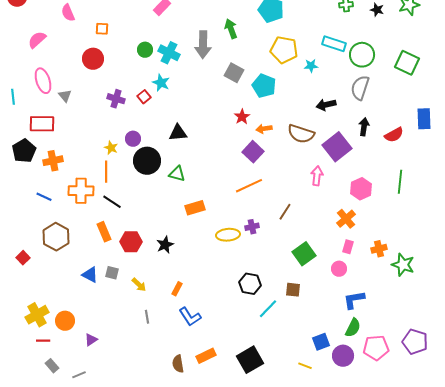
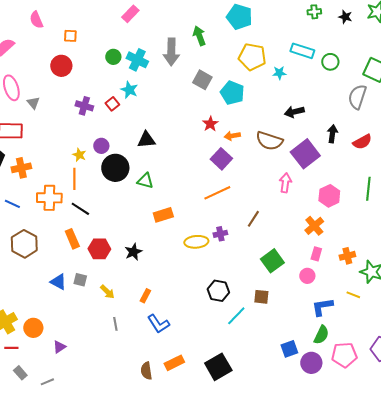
green circle: (362, 55) -> (330, 62), size x0.7
gray semicircle: (360, 88) -> (357, 97), moved
yellow line: (305, 366) -> (353, 295), moved

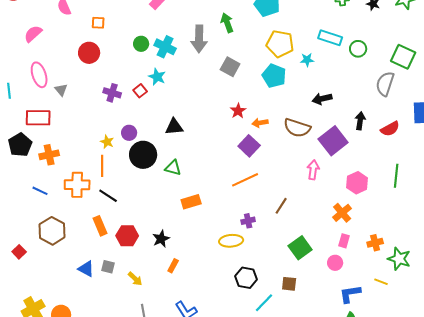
cyan pentagon: (232, 93) -> (274, 76), moved
yellow ellipse: (196, 242) -> (231, 241), moved
orange rectangle: (145, 296) -> (173, 266), moved

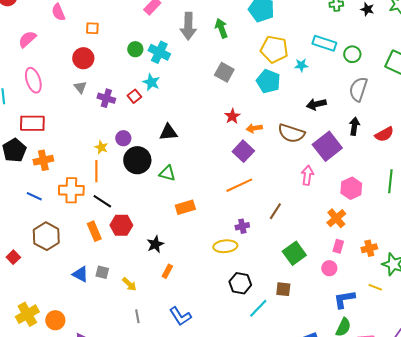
gray arrow: (199, 39) -> (188, 26), moved
gray semicircle: (385, 84) -> (358, 89), moved
gray triangle: (61, 90) -> (80, 87), moved
red hexagon: (127, 236) -> (121, 225), moved

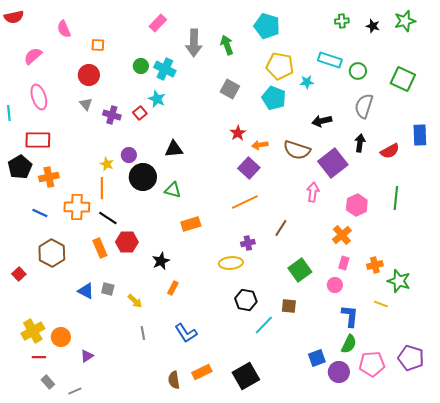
blue L-shape: (344, 299) -> (350, 316), turned 105

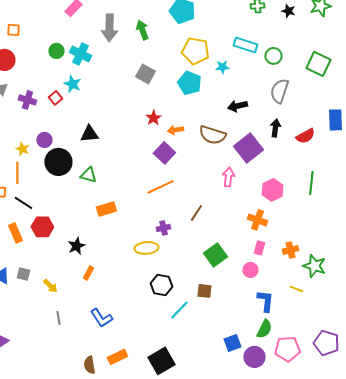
orange cross: (342, 235) -> (257, 220), turned -30

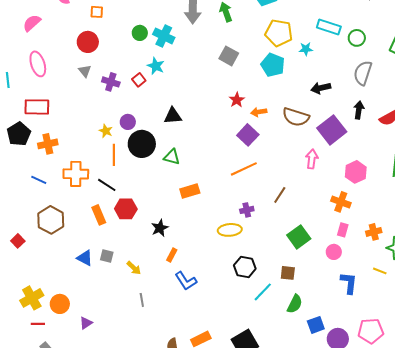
orange line: (17, 173) -> (114, 155), moved
blue L-shape: (101, 318) -> (186, 281), moved
green semicircle: (264, 329) -> (295, 304), moved

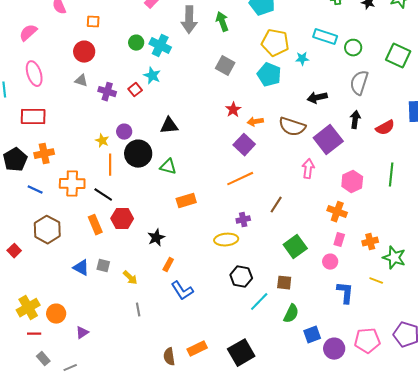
gray triangle: (85, 71) -> (81, 81), turned -32
black pentagon: (19, 134) -> (15, 160), moved

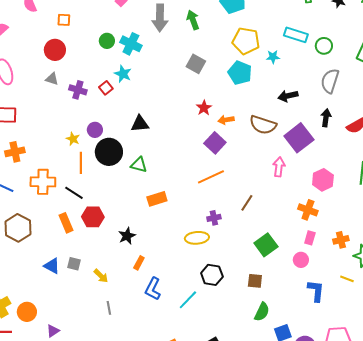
blue L-shape: (182, 291) -> (153, 289), turned 60
cyan line: (259, 302) -> (188, 300), moved

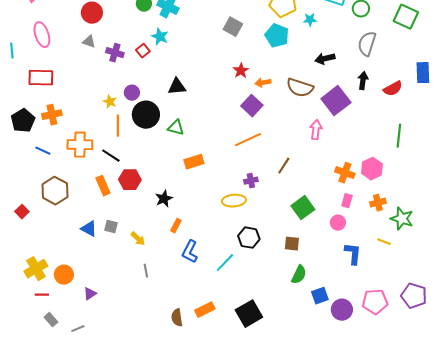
pink hexagon: (323, 180) -> (372, 169), moved

